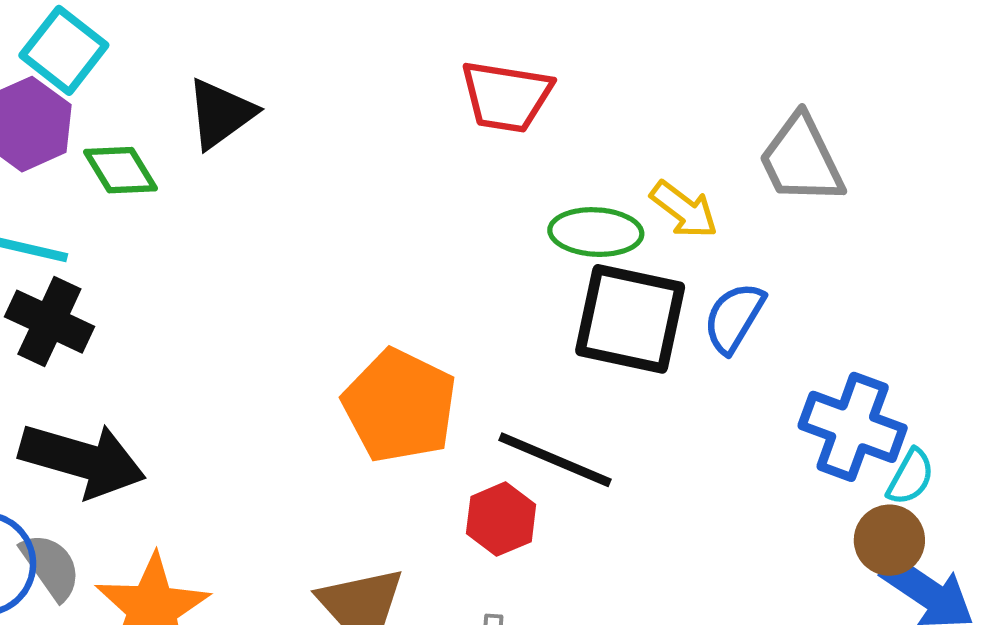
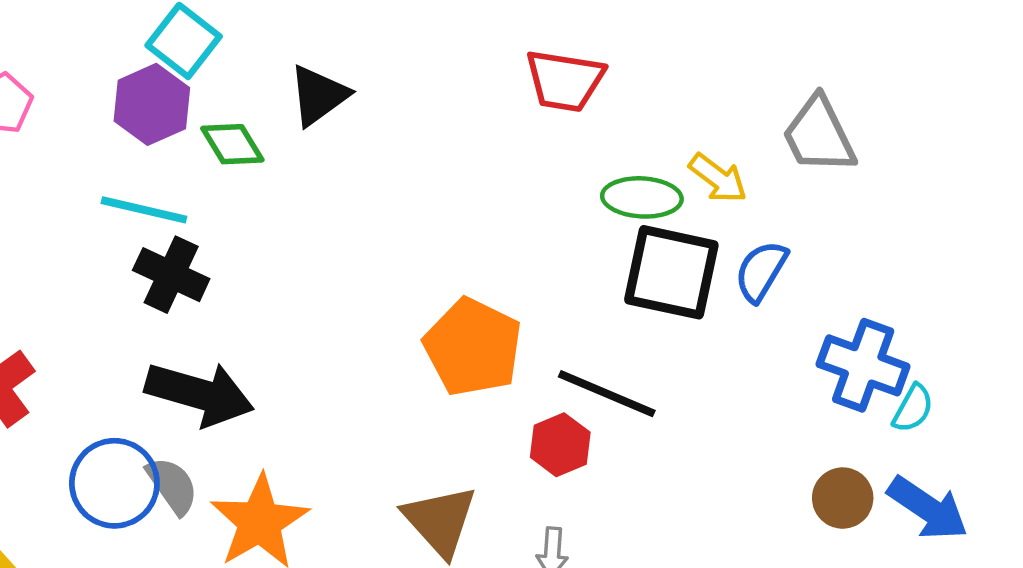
brown circle: (889, 540) -> (843, 498), moved

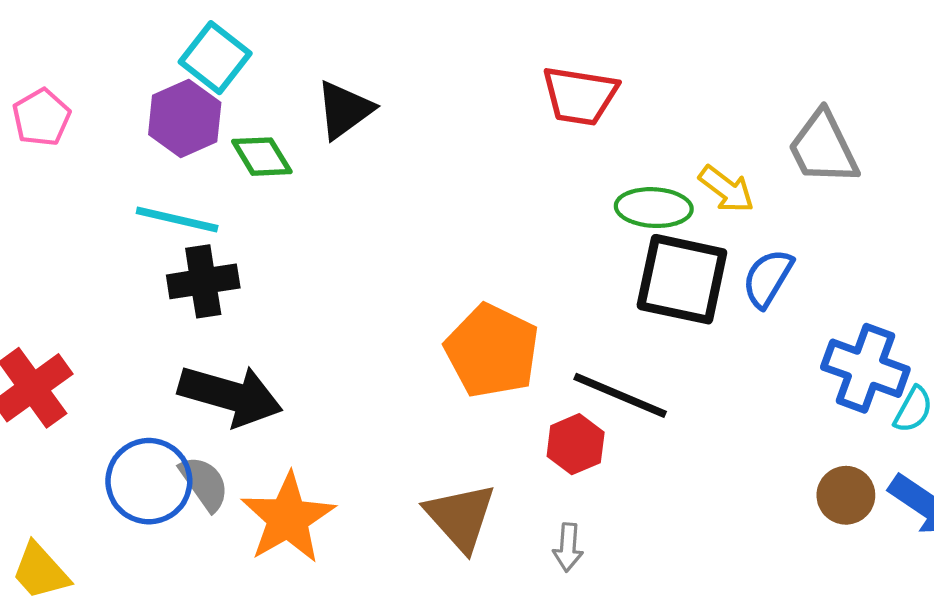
black cross: (171, 275) -> (203, 281), turned -34

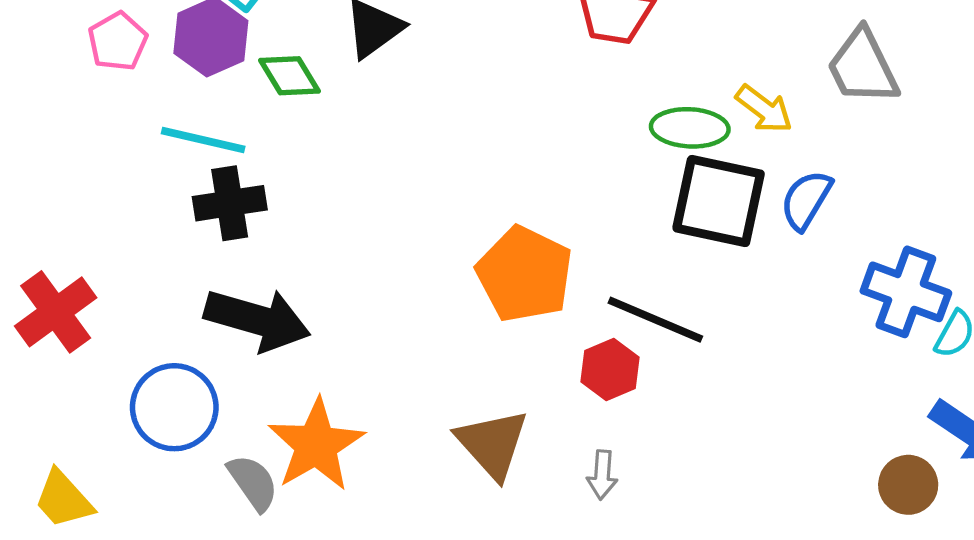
pink pentagon: (41, 117) -> (118, 41), moved
gray semicircle: (204, 483) -> (253, 483), moved
brown circle: (846, 495) -> (908, 485), moved

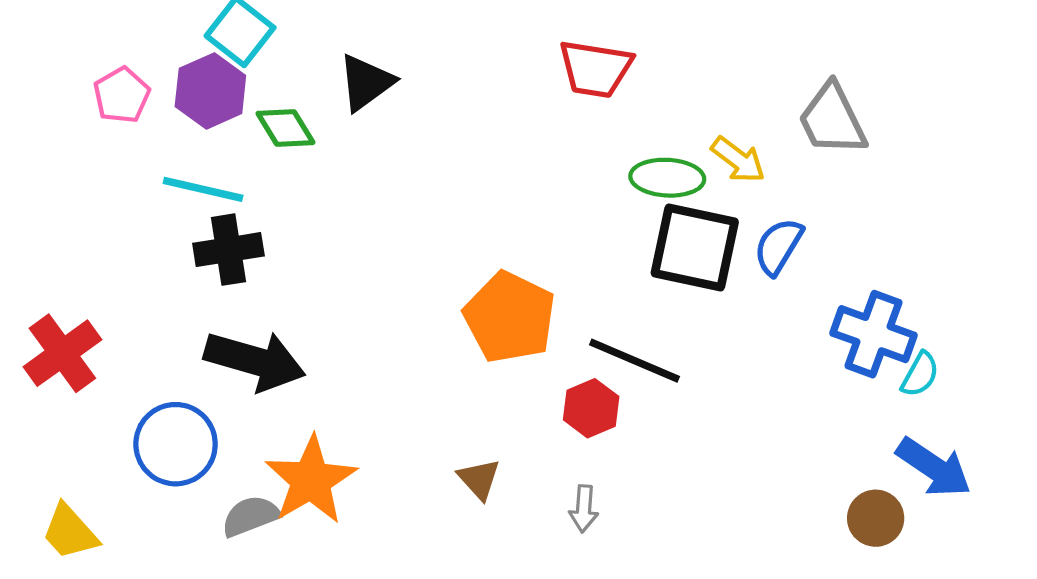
brown triangle: (492, 444) -> (479, 479), size x0.6
gray semicircle: (253, 483) -> (251, 516), turned -76

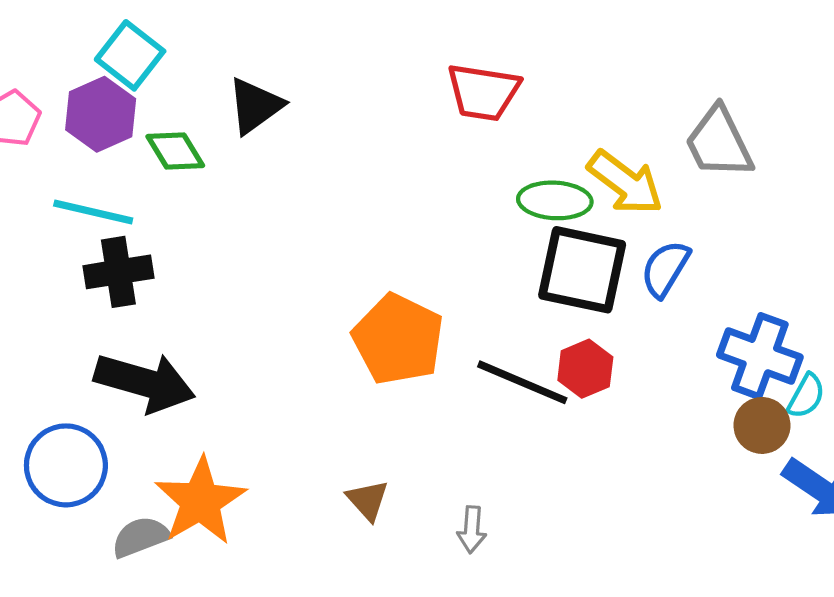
yellow arrow: (738, 160) -> (625, 183), size x1.4
red hexagon: (591, 408) -> (585, 369), moved
brown circle: (876, 518) -> (762, 425), moved

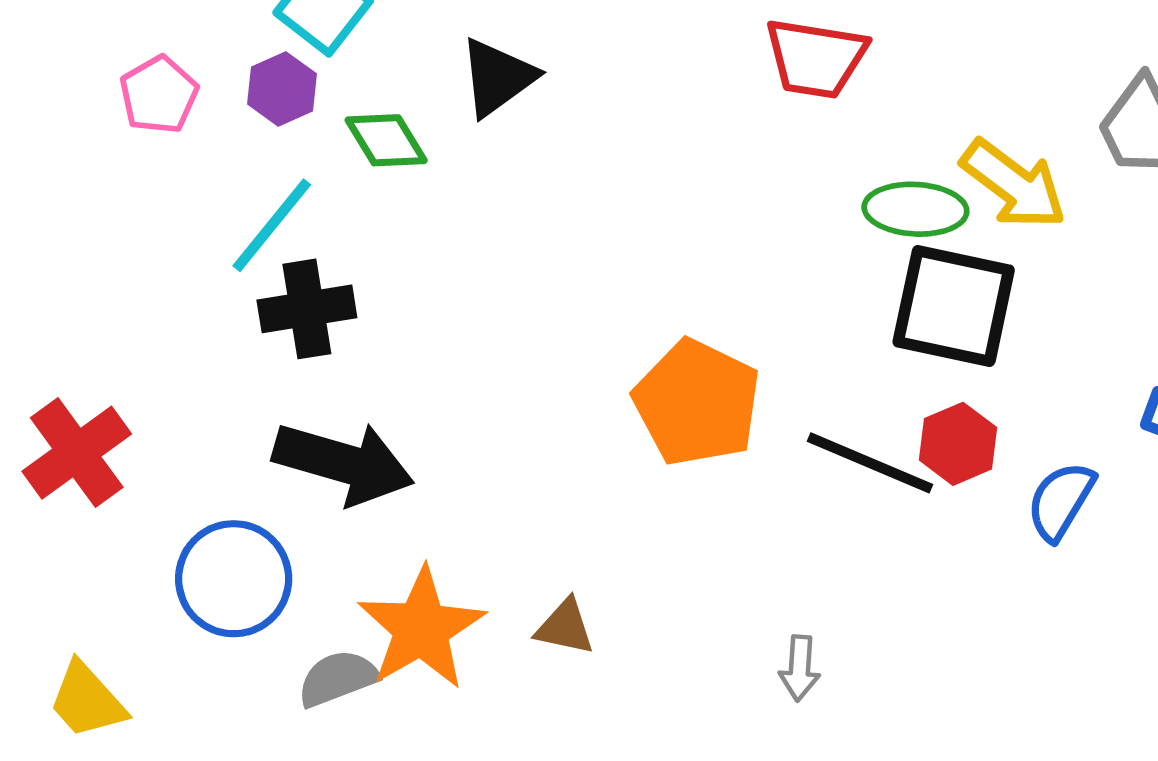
purple hexagon: (101, 114) -> (282, 89), size x0.7
cyan line: (93, 212) -> (272, 225), turned -64
blue semicircle: (665, 269) -> (1061, 501), moved
brown triangle: (368, 500) -> (565, 627), moved, turned -36

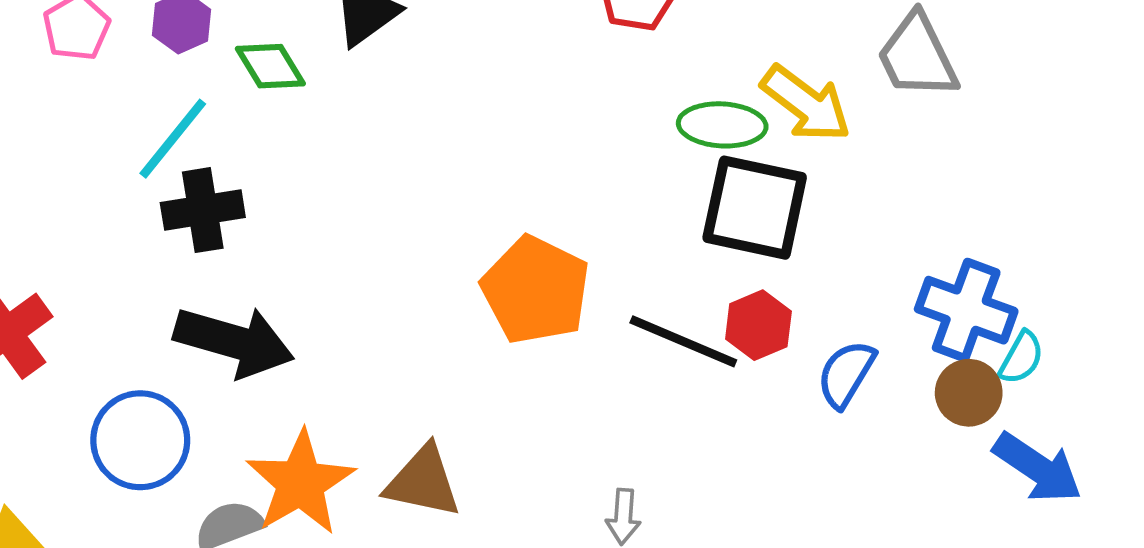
brown triangle: (565, 627) -> (423, 482), size x1.5

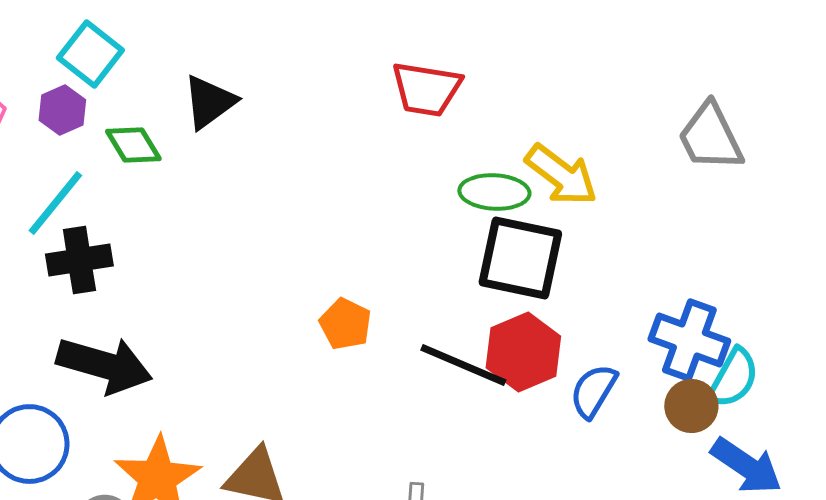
gray trapezoid: (917, 56) -> (710, 137), moved
orange pentagon: (536, 290) -> (345, 324), size x0.6
red hexagon: (758, 325) -> (523, 352), size x1.4
cyan semicircle: (1021, 358) -> (733, 378), size x1.4

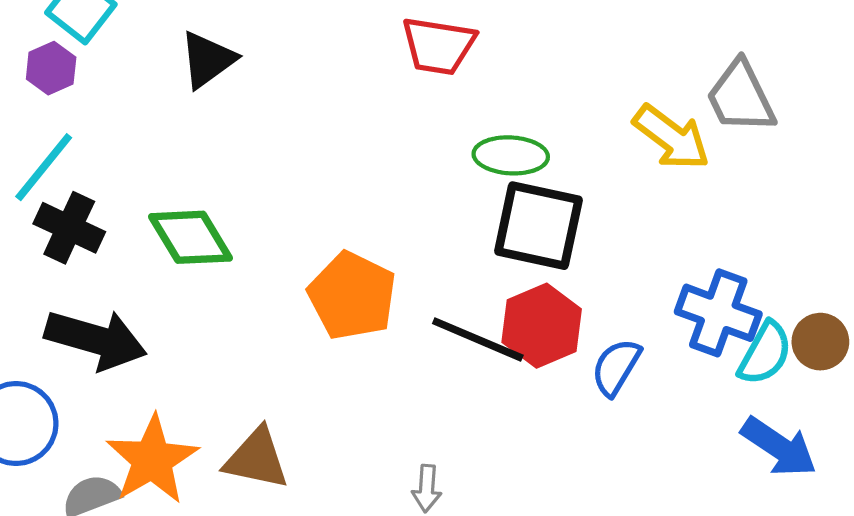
green diamond: (133, 145) -> (190, 237), moved, size x1.4
yellow arrow: (561, 175) -> (671, 137), moved
black cross: (79, 260) -> (69, 228), turned 34
orange pentagon: (345, 324) -> (352, 296), size x1.6
brown circle: (691, 406) -> (820, 342), moved

